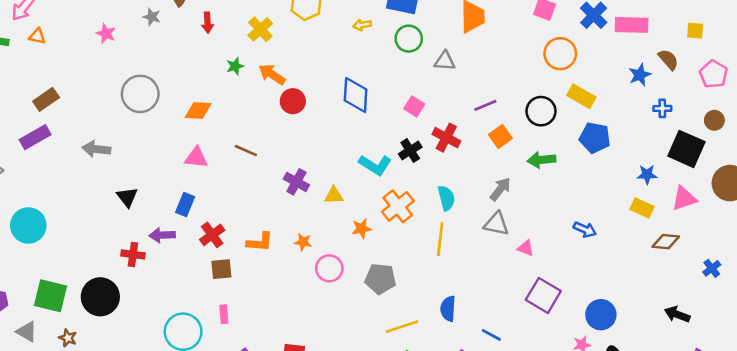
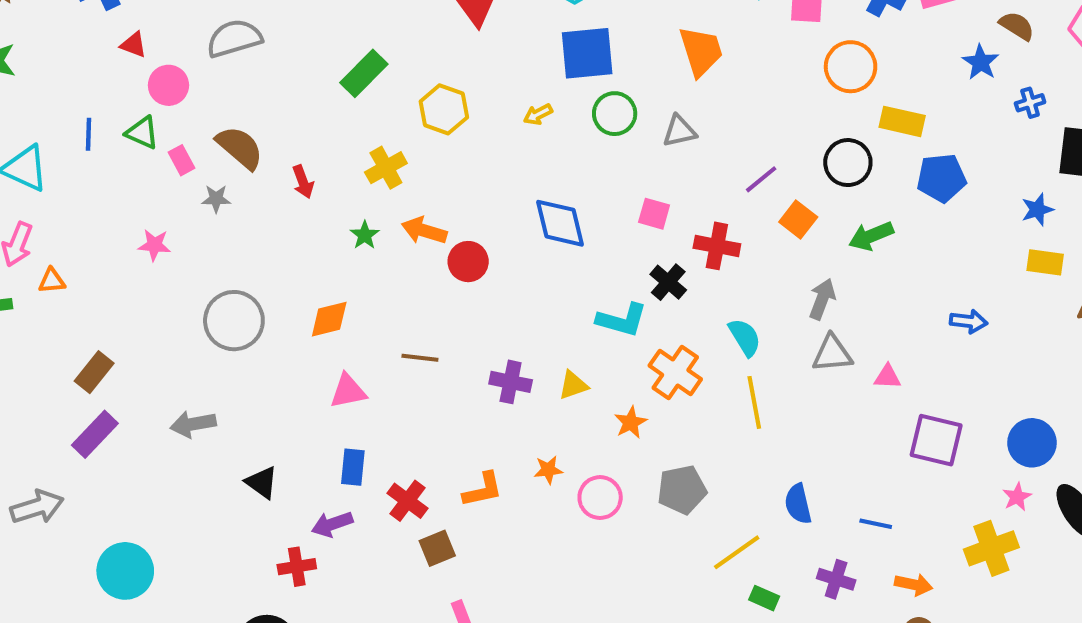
yellow cross: (260, 29) -> (386, 168), turned 30

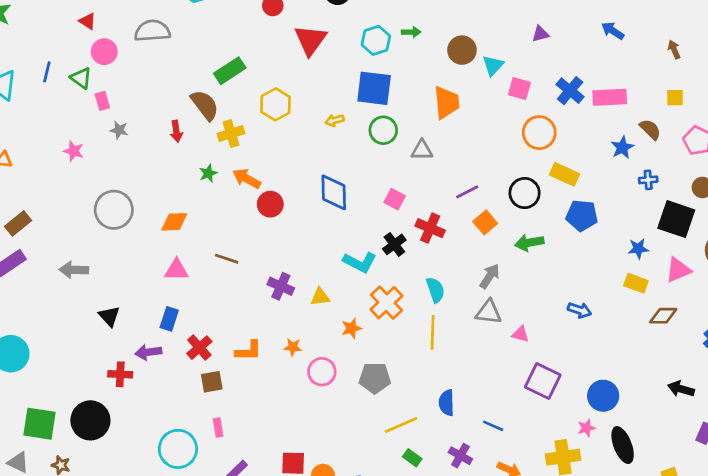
brown semicircle: (240, 147) -> (205, 105), moved

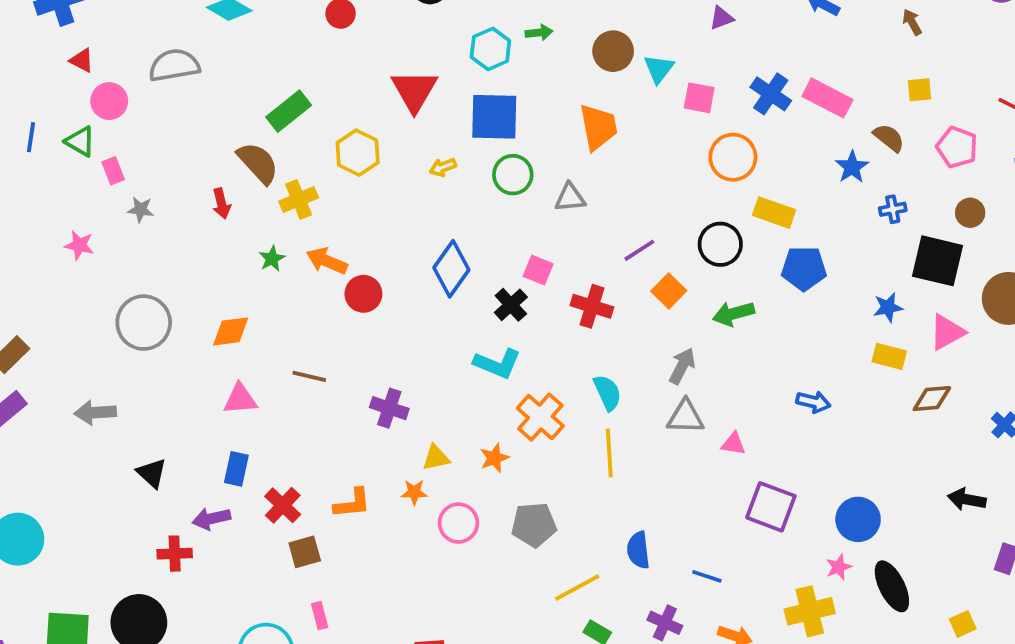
red triangle: (311, 40) -> (414, 91), moved
pink rectangle: (610, 97) -> (827, 98), turned 36
blue diamond: (334, 192) -> (451, 269), turned 42
black cross: (394, 244) -> (511, 305), moved
yellow triangle: (320, 297) -> (436, 458), moved

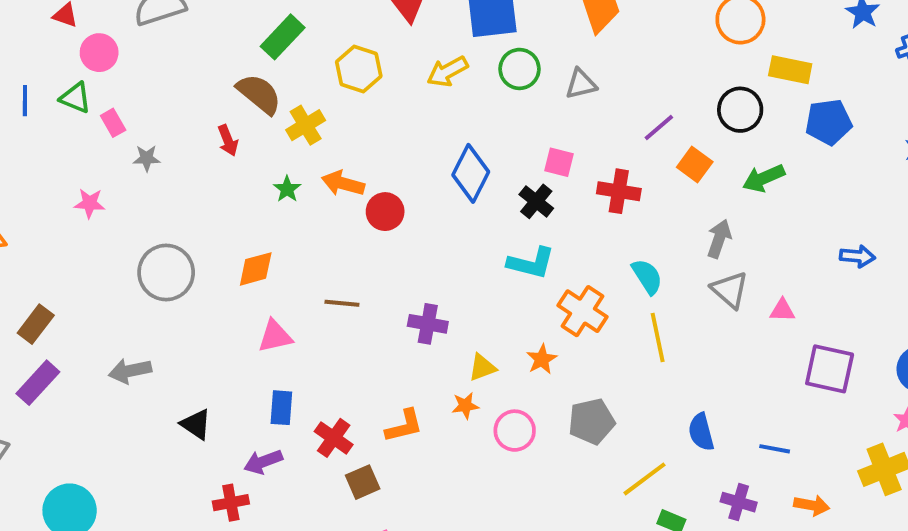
yellow arrow: (443, 167) -> (447, 71), size x1.5
gray triangle: (685, 417) -> (730, 290), turned 48

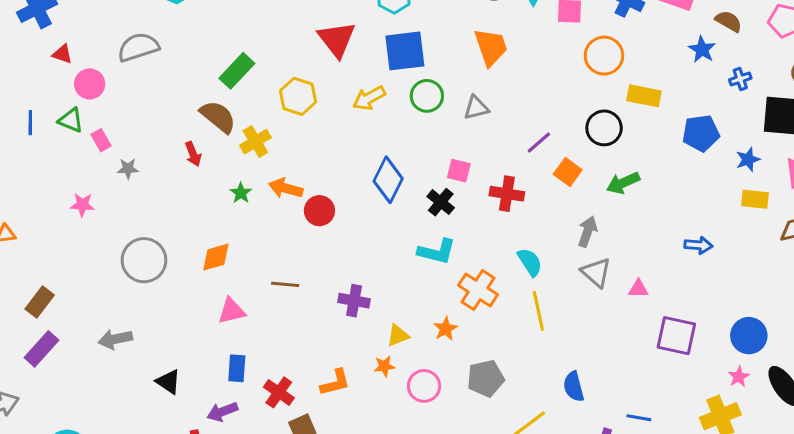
blue pentagon: (829, 122) -> (701, 133), moved
blue line: (775, 449) -> (639, 418), moved

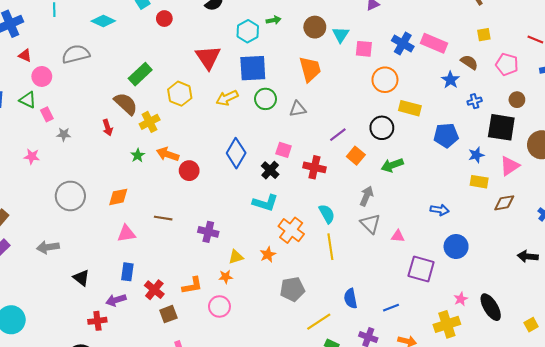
blue circle: (749, 336) -> (456, 247), moved
pink circle: (424, 386) -> (219, 306), moved
blue line: (639, 418) -> (391, 308), moved, turned -35

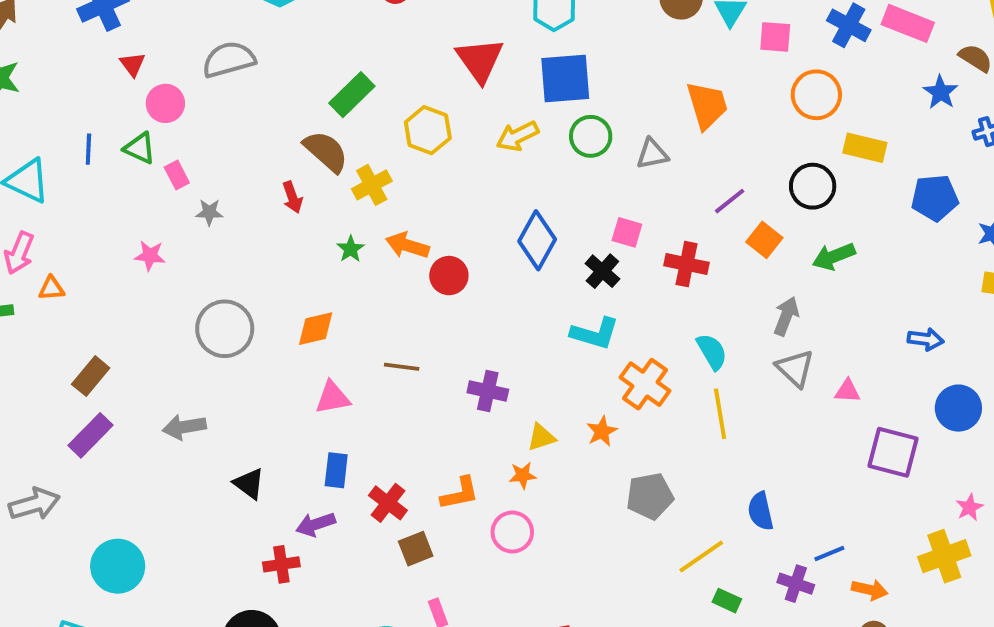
red triangle: (25, 55) -> (133, 64), turned 32
orange trapezoid: (310, 69) -> (707, 105), moved
blue line: (391, 308) -> (829, 553), moved

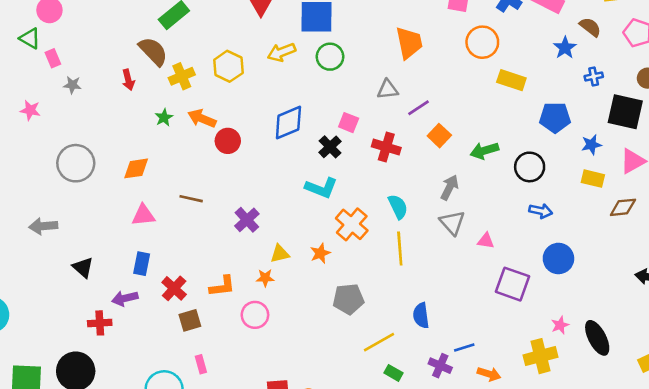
yellow hexagon: (428, 130) -> (228, 66), moved
gray triangle: (652, 154) -> (388, 89), moved
black circle: (813, 186) -> (530, 167), moved
blue diamond: (537, 240) -> (288, 123), turned 33
purple cross: (488, 391) -> (247, 220), turned 30

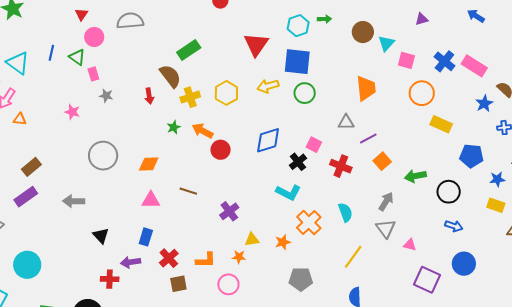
yellow line: (400, 248) -> (353, 257), moved, turned 35

